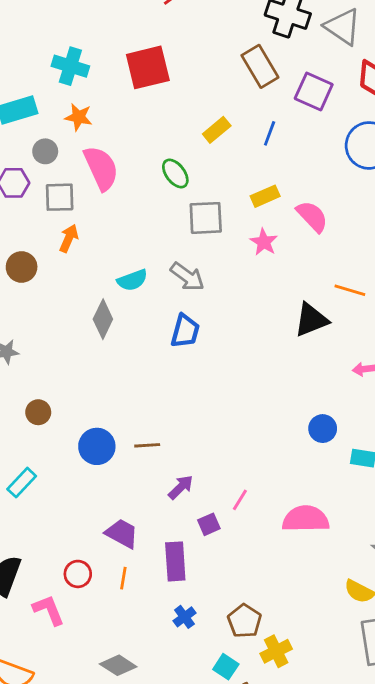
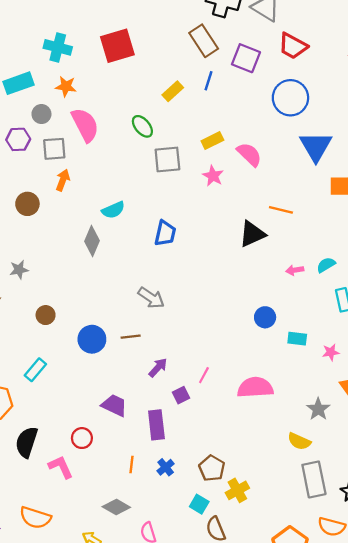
blue line: (270, 133) -> (208, 81), moved
gray arrow: (187, 277) -> (151, 298), moved
blue trapezoid: (185, 331) -> (165, 233), moved
orange line: (123, 578) -> (131, 465), moved

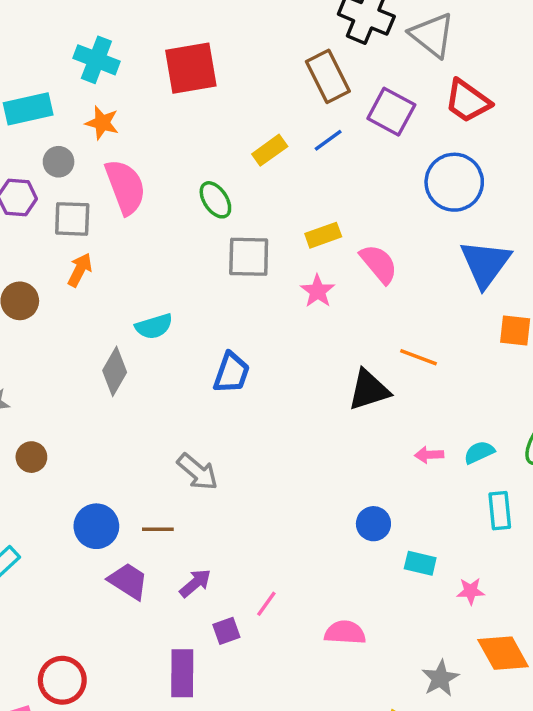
blue line: (208, 81) -> (328, 140), turned 30
brown circle: (46, 315) -> (31, 457), moved
pink semicircle: (255, 387) -> (345, 633), size x0.7
purple trapezoid: (114, 405) -> (128, 581), moved
red circle: (82, 438) -> (62, 680), size x1.4

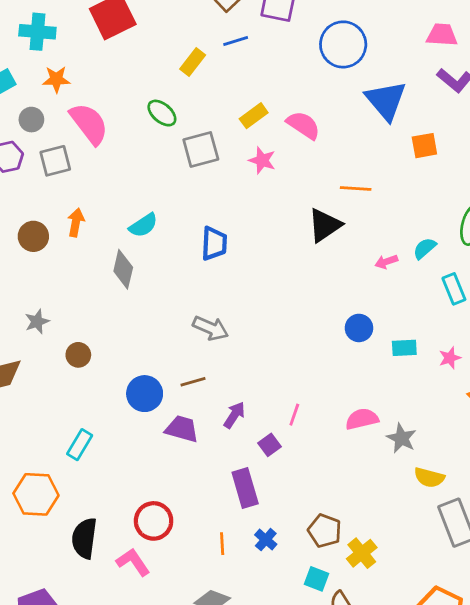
blue line: (328, 140) -> (236, 41), turned 35
orange arrow: (80, 270) -> (76, 222), moved
gray star: (440, 678) -> (401, 438), moved

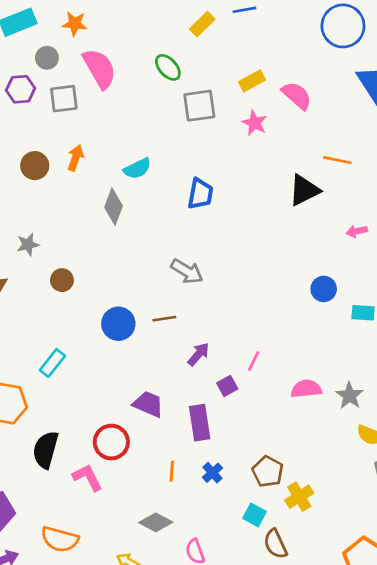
pink semicircle: (362, 419) -> (306, 389), moved
purple trapezoid: (182, 429) -> (148, 404), moved

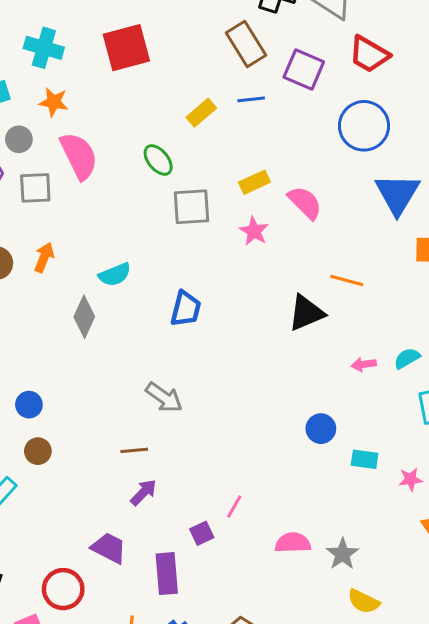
brown circle: (62, 280) -> (38, 451), moved
blue circle: (118, 324) -> (29, 405), moved, size x0.7
purple arrow: (198, 354) -> (143, 492), moved

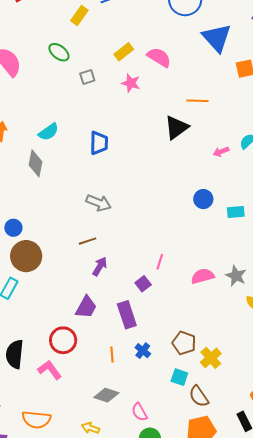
gray square: (191, 207) -> (87, 77), size x0.6
brown circle: (38, 451) -> (26, 256), size x1.8
purple trapezoid: (109, 548) -> (86, 307), turned 105

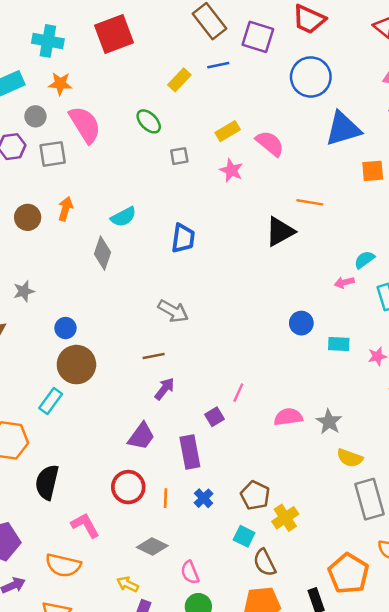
blue triangle: (217, 38) -> (343, 129), turned 48
pink arrow: (221, 152) -> (344, 282), moved
red circle: (63, 340) -> (128, 487), moved
pink L-shape: (50, 370) -> (85, 525), moved

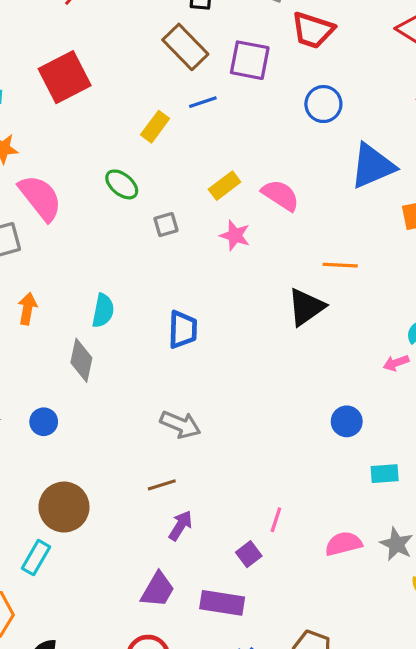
blue circle: (311, 77) -> (323, 104), size x0.7
cyan semicircle: (123, 217) -> (103, 311), turned -45
blue circle: (65, 328) -> (44, 422), moved
cyan rectangle: (339, 344) -> (385, 474), moved
purple rectangle: (190, 452) -> (222, 603), turned -64

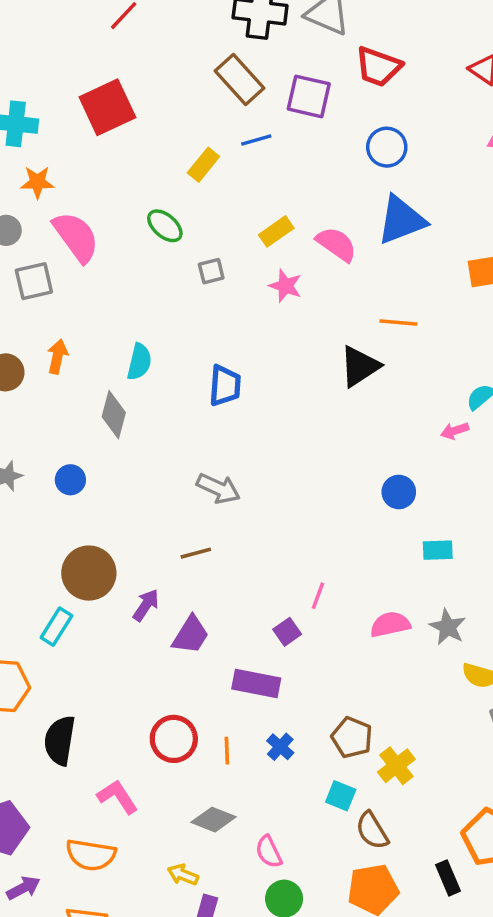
blue triangle: (372, 166) -> (401, 220), moved
purple arrow: (181, 525) -> (146, 605), moved
purple trapezoid: (158, 590) -> (191, 635), moved

